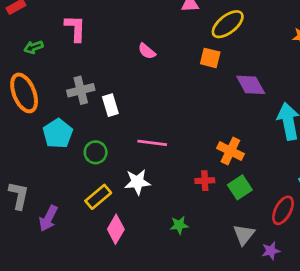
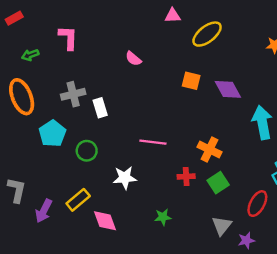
orange square: (210, 58) -> (191, 81), moved
pink line: (152, 143) -> (153, 142), moved
yellow rectangle: (98, 197) -> (78, 200), moved
pink diamond: (116, 229) -> (105, 221), turned -50

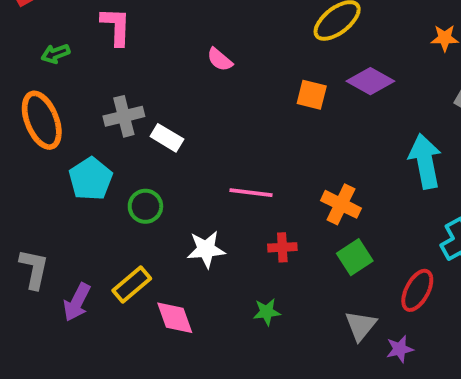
purple diamond: (228, 89) -> (370, 81), moved, turned -32
white rectangle: (100, 108) -> (167, 138), turned -42
red cross: (186, 177) -> (282, 247), moved

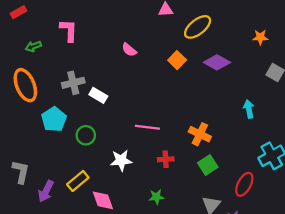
orange square: (312, 95) -> (177, 60), moved, turned 30
cyan arrow: (425, 161) -> (249, 109), size x0.6

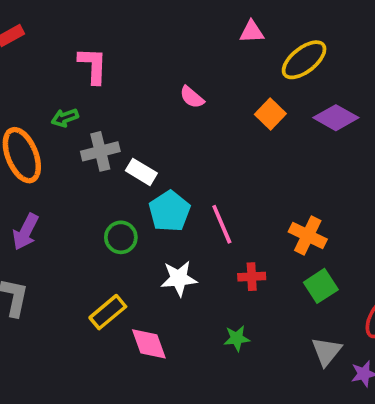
green arrow: (33, 46) -> (65, 118), moved
cyan pentagon: (54, 119) -> (169, 211), moved
pink line: (147, 127) -> (222, 224), turned 60
purple arrow: (46, 191) -> (26, 232), moved

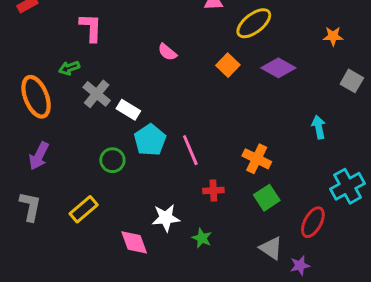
gray cross: (100, 151) -> (97, 94), turned -36
white star: (179, 278) -> (166, 218), moved
yellow rectangle: (108, 312) -> (84, 209), moved
green star: (237, 338) -> (202, 238), turned 30
gray triangle: (326, 351) -> (271, 248), turned -35

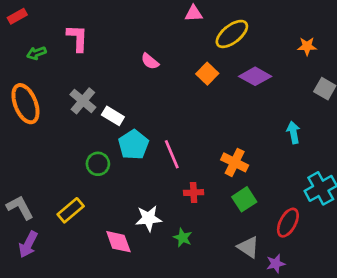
green arrow: (69, 68) -> (36, 53), moved
purple arrow: (39, 156) -> (28, 244), moved
gray L-shape: (30, 206) -> (20, 208), turned -40

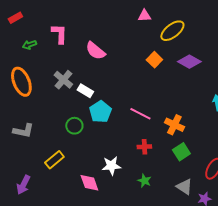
pink semicircle: (150, 61) -> (95, 51), moved, size x1.5
pink line: (172, 154) -> (140, 114), moved, turned -40
gray L-shape: (20, 208) -> (23, 131), moved, turned 130
green star: (183, 238) -> (144, 181), moved

